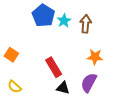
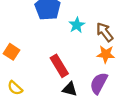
cyan star: (64, 21) -> (77, 25), moved
brown arrow: (86, 24) -> (105, 32), moved, turned -42

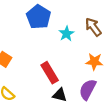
brown arrow: (105, 32) -> (93, 27), moved

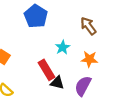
cyan star: (66, 34) -> (63, 47), moved
black triangle: (60, 95) -> (57, 83), moved

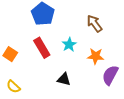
red rectangle: (47, 70) -> (42, 48), moved
purple semicircle: (83, 86) -> (110, 75), moved

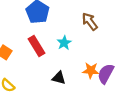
orange star: (96, 56) -> (91, 70), moved

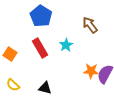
black triangle: (59, 78) -> (45, 88), moved

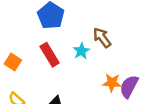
brown arrow: (90, 25) -> (102, 38), moved

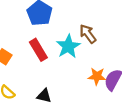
cyan star: (81, 51) -> (68, 46), size x1.5

